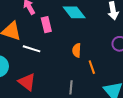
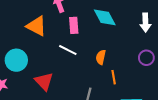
white line: (32, 49) -> (68, 50), moved

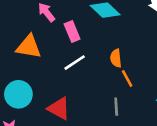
white line: (68, 50) -> (75, 63), turned -42
orange line: (114, 77) -> (127, 79), moved

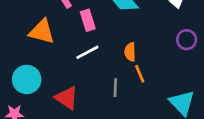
gray line: (116, 107) -> (115, 88), moved

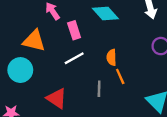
cyan circle: (27, 79) -> (20, 70), moved

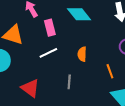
orange line: (120, 76) -> (110, 71), moved

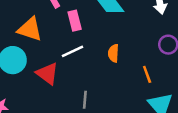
gray line: (69, 82) -> (85, 100), moved
red triangle: (30, 88) -> (47, 74), moved

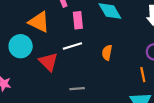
orange line: (147, 74) -> (143, 75), moved
gray line: (85, 100) -> (77, 89), turned 72

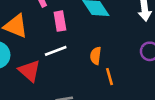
orange line: (143, 75) -> (109, 77), moved

